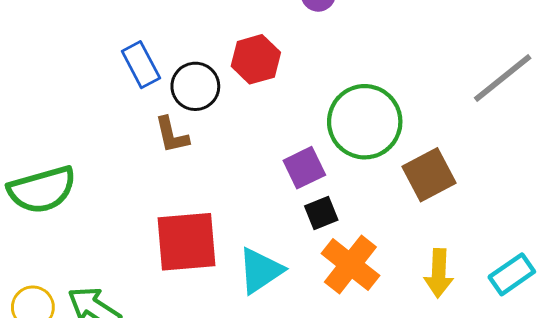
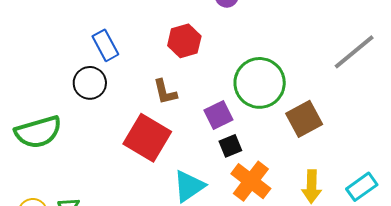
black circle: (195, 86) -> (90, 83), moved
brown L-shape: (172, 135) -> (165, 92), moved
red square: (186, 242) -> (147, 138), moved, turned 36

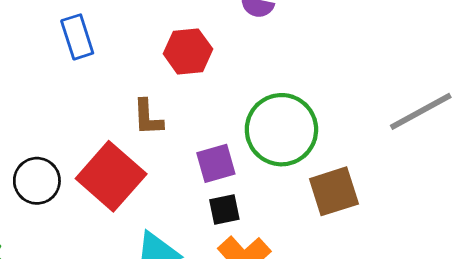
black circle: (90, 83) -> (37, 181), moved

